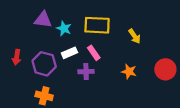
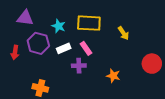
purple triangle: (43, 20) -> (25, 18), moved
purple hexagon: (44, 64) -> (38, 43), moved
orange star: (129, 72) -> (113, 76), moved

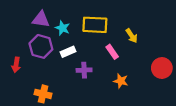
purple triangle: (25, 18) -> (41, 19), moved
pink rectangle: (86, 48) -> (112, 52), moved
red arrow: (15, 52) -> (16, 65), moved

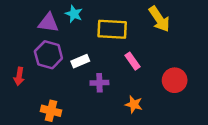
cyan star: (63, 28) -> (74, 14), moved
yellow arrow: (132, 36) -> (159, 19), moved, size x1.5
red circle: (162, 68) -> (175, 80), moved
orange star: (121, 81) -> (134, 104), moved

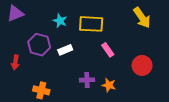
cyan star: (74, 14) -> (60, 21), moved
yellow arrow: (159, 19) -> (142, 18), moved
purple triangle: (48, 23) -> (15, 14), moved, turned -30
purple cross: (99, 83) -> (87, 80), moved

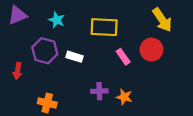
cyan star: (60, 21) -> (57, 20), moved
white rectangle: (65, 50) -> (74, 57), turned 40
red circle: (142, 65) -> (152, 50), moved

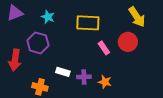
white rectangle: (74, 57) -> (63, 72), moved
red arrow: (18, 71) -> (15, 60), size x1.5

